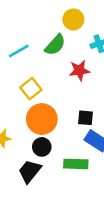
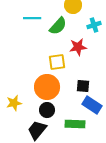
cyan line: (19, 51) -> (32, 18), moved, turned 30
yellow square: (31, 89) -> (57, 62), moved, turned 30

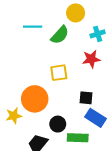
red star: (78, 47) -> (91, 59), moved
orange circle: (47, 87) -> (35, 99), moved
black circle: (47, 110) -> (58, 124), moved

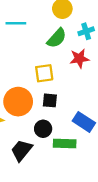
green semicircle: (60, 35) -> (57, 38), moved
black square: (86, 98) -> (50, 100), moved

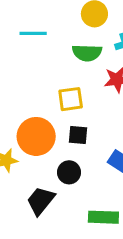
green semicircle: (57, 38) -> (87, 53), turned 50
green rectangle: (65, 143) -> (103, 217), moved

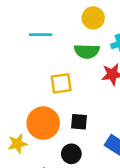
yellow square: (71, 99) -> (61, 83), moved

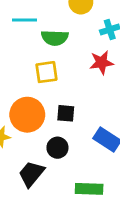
green semicircle: (87, 51) -> (55, 38), moved

